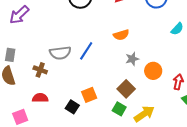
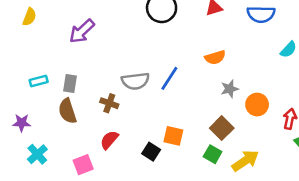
orange square: (89, 95) -> (173, 136), turned 35
red semicircle: (40, 98) -> (109, 140), turned -49

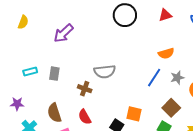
blue line: (169, 78) -> (154, 78), moved
brown semicircle: (67, 111) -> (54, 113), moved
red semicircle: (109, 140) -> (85, 117), turned -70

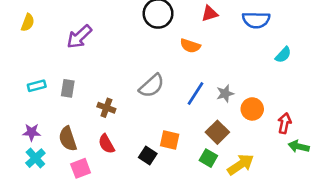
orange semicircle: (166, 53) -> (190, 46), moved, turned 35
gray semicircle: (105, 72) -> (152, 86), moved, turned -35
purple star: (17, 104) -> (32, 132), moved

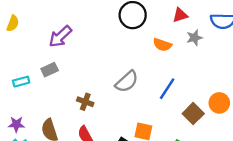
gray rectangle: (68, 88) -> (50, 70), moved, turned 56
gray star: (225, 94) -> (194, 38), moved
brown square: (217, 132) -> (193, 114), moved

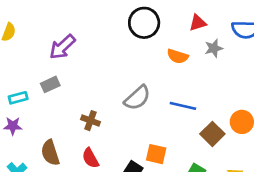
blue line: (167, 89) -> (183, 106), turned 70
purple star: (16, 124) -> (13, 126), moved

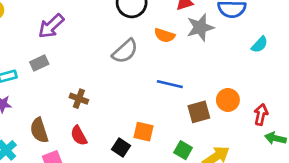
gray star: (214, 48) -> (200, 27), size x1.5
gray semicircle: (137, 98) -> (125, 51), moved
brown square: (212, 134) -> (199, 112), turned 30

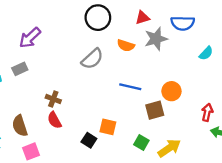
orange circle: (228, 100) -> (171, 91), moved
red semicircle: (79, 136) -> (54, 120), moved

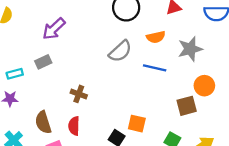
gray star: (156, 39) -> (190, 49), moved
orange semicircle: (126, 45) -> (156, 37), turned -30
blue line: (130, 87) -> (155, 68), moved
red semicircle: (54, 120) -> (74, 126), moved, turned 30

